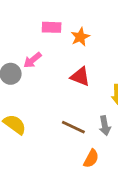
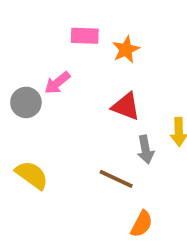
gray arrow: (105, 126) -> (146, 149), moved

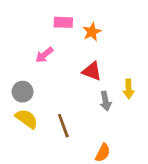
gray circle: (26, 102) -> (23, 92), moved
brown line: (116, 179) -> (63, 126), moved, turned 45

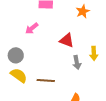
orange star: (92, 32) -> (83, 11), moved
brown line: (63, 126) -> (46, 80), turned -66

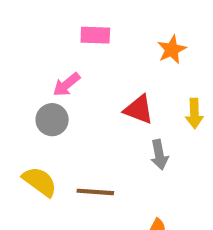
yellow arrow: (94, 53) -> (194, 113), moved
gray circle: (16, 55) -> (52, 120), moved

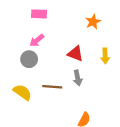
pink rectangle: (95, 35) -> (39, 14), moved
gray arrow: (159, 155) -> (78, 78), moved
brown line: (95, 192) -> (52, 87), moved

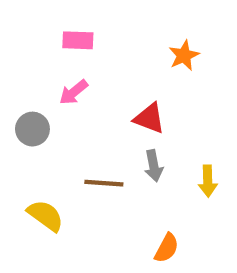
yellow arrow: (105, 56) -> (208, 181), moved
gray circle: (29, 59) -> (32, 129), moved
yellow semicircle: (22, 92) -> (45, 216), moved

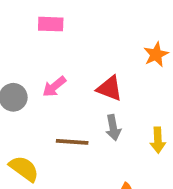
orange star: (184, 55) -> (156, 54), moved
pink arrow: (74, 92) -> (54, 87), moved

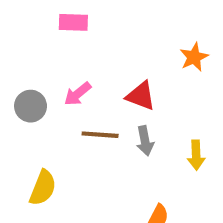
brown line: (72, 142) -> (100, 135), moved
yellow semicircle: (24, 169) -> (43, 188), turned 76

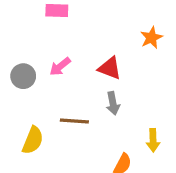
brown line: (100, 135) -> (74, 121), moved
yellow arrow: (196, 155) -> (153, 140), moved

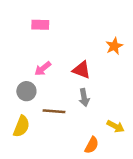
gray circle: (23, 76) -> (26, 91), moved
yellow arrow: (153, 140) -> (115, 126), turned -60

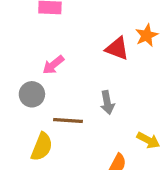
red triangle: (82, 70) -> (117, 48), moved
yellow semicircle: (21, 126) -> (42, 147), moved

